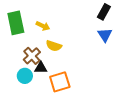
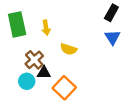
yellow arrow: (43, 26) -> (46, 28), turned 56
yellow semicircle: (54, 46) -> (69, 49), moved
orange square: (60, 82) -> (64, 88), turned -30

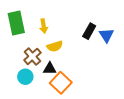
black rectangle: (111, 13) -> (89, 31), moved
yellow semicircle: (69, 49) -> (55, 46), moved, turned -35
black triangle: (44, 73) -> (50, 69), moved

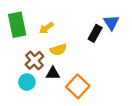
yellow arrow: (44, 26) -> (46, 28), turned 64
blue triangle: (106, 35) -> (111, 23), moved
orange square: (61, 83) -> (78, 86), moved

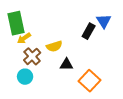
yellow arrow: (46, 28) -> (24, 38), moved
black triangle: (53, 73) -> (66, 64), moved
orange square: (78, 86) -> (90, 81), moved

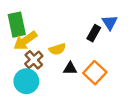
yellow arrow: (24, 38) -> (25, 41), size x1.6
cyan circle: (25, 77) -> (26, 81), size x1.5
orange square: (90, 81) -> (95, 73), moved

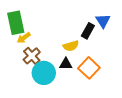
yellow arrow: (25, 41) -> (24, 38), size x0.6
yellow semicircle: (57, 49) -> (71, 46), moved
cyan circle: (26, 81) -> (44, 73), moved

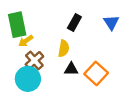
black rectangle: (88, 31) -> (74, 23), moved
yellow semicircle: (71, 46) -> (64, 49), moved, turned -63
cyan circle: (44, 73) -> (28, 79), moved

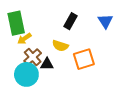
yellow semicircle: (64, 49) -> (60, 46), turned 98
black triangle: (71, 69) -> (47, 64), moved
orange square: (96, 73) -> (84, 59), moved, turned 30

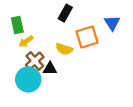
black rectangle: (71, 21) -> (65, 13), moved
green rectangle: (16, 23) -> (17, 25), size x0.7
orange square: (84, 59) -> (87, 37), moved

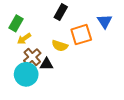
green rectangle: (17, 25) -> (16, 23), turned 42

